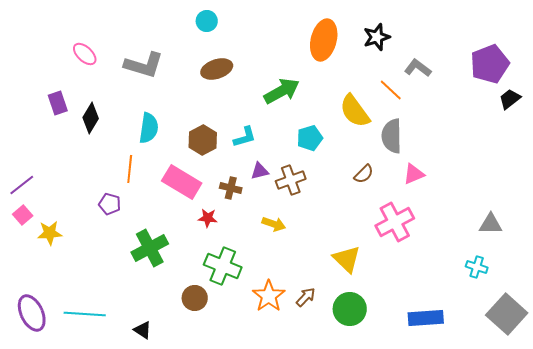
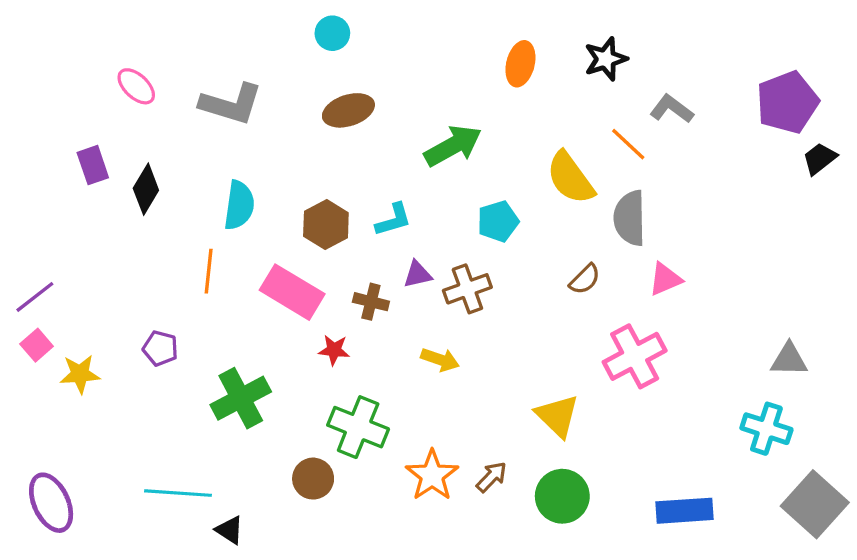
orange ellipse: (324, 40) -> (520, 64), size x0.7
purple pentagon: (110, 204) -> (160, 348), moved
cyan cross: (477, 267) -> (766, 429), size x1.4
cyan line: (85, 314) -> (178, 493), moved

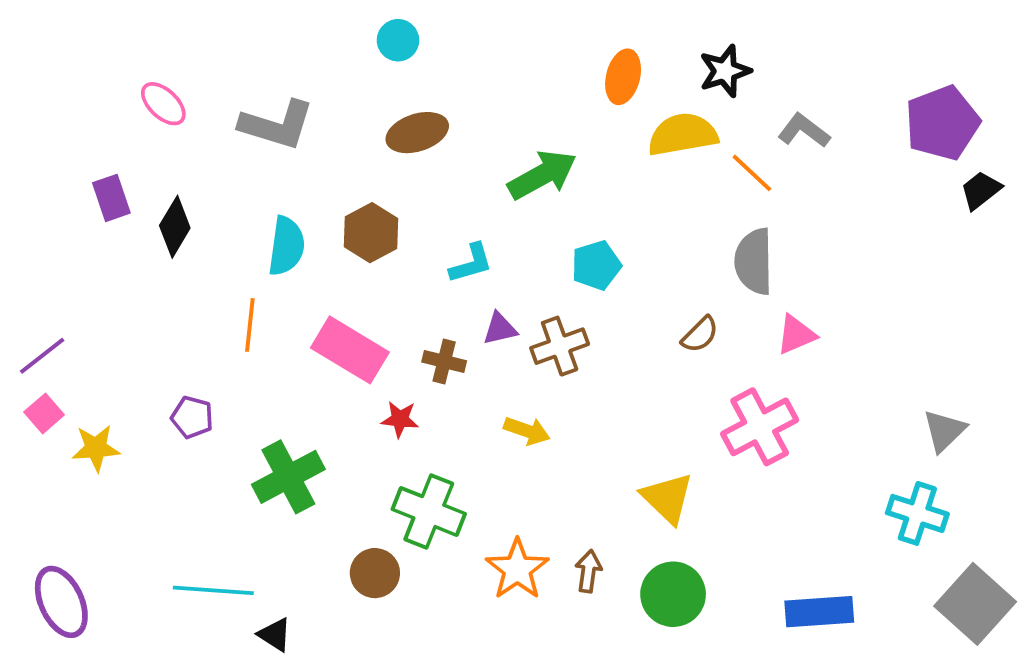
yellow semicircle: (570, 178) -> (683, 134), moved, turned 116
brown hexagon: (326, 225) -> (371, 233), moved
gray triangle: (789, 360) -> (944, 431), turned -45
brown arrow: (492, 477) -> (588, 571), turned -36

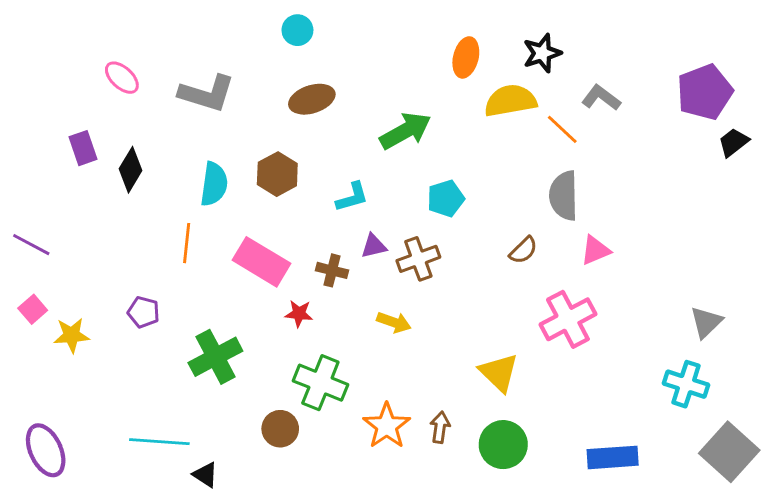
purple line: (42, 356) -> (31, 245), moved, turned 66

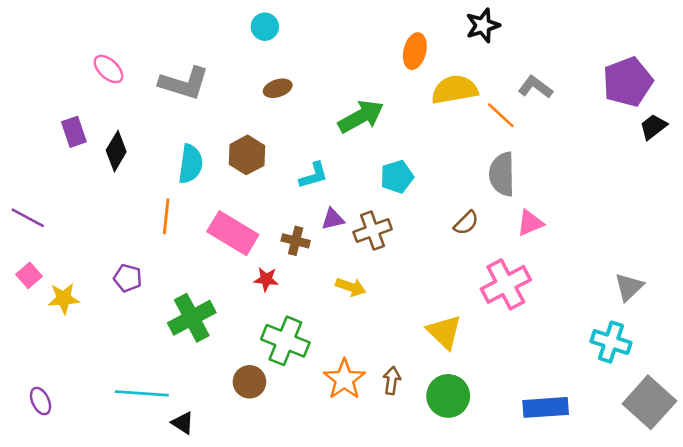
black star: (542, 53) -> (483, 25), moved
brown ellipse: (312, 99) -> (278, 88), size x0.7
purple ellipse: (46, 450) -> (41, 401), size x0.6

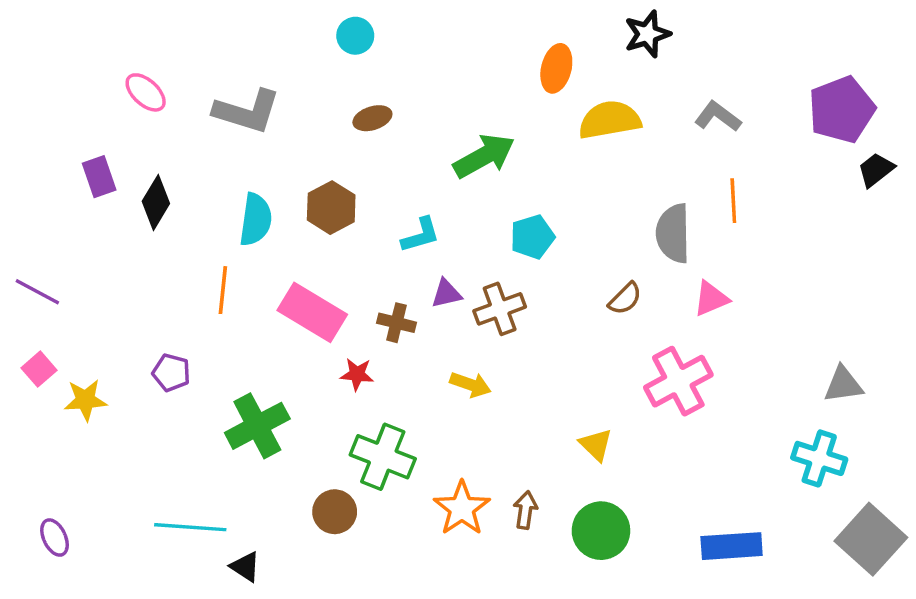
orange line: (501, 115) -> (733, 201), moved, turned 44
gray triangle: (629, 287) -> (843, 385), turned 36
yellow triangle: (444, 332) -> (596, 445), size x0.7

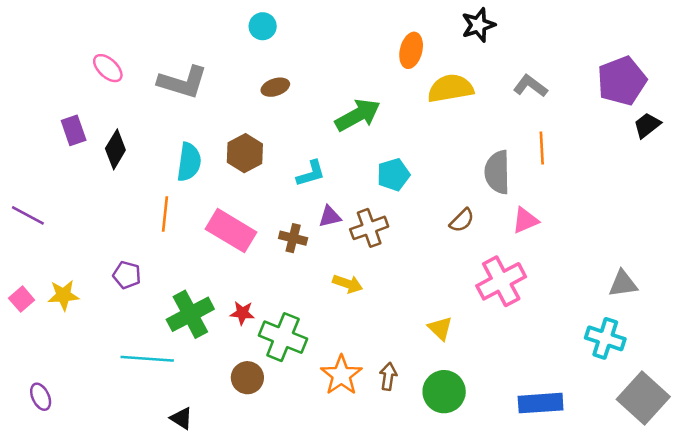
pink square: (39, 369) -> (22, 299), moved
red star: (357, 374) -> (242, 313), moved
cyan line: (190, 527) -> (147, 359), moved

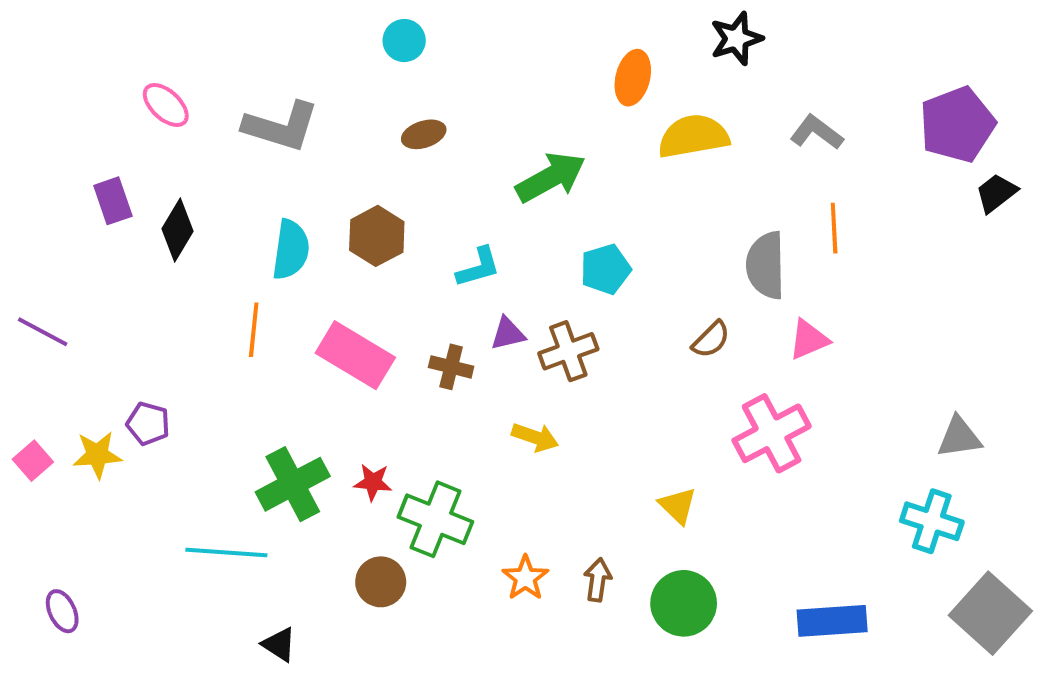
purple pentagon: (127, 275) -> (148, 424), moved
orange star: (341, 375) -> (525, 578), size x0.7

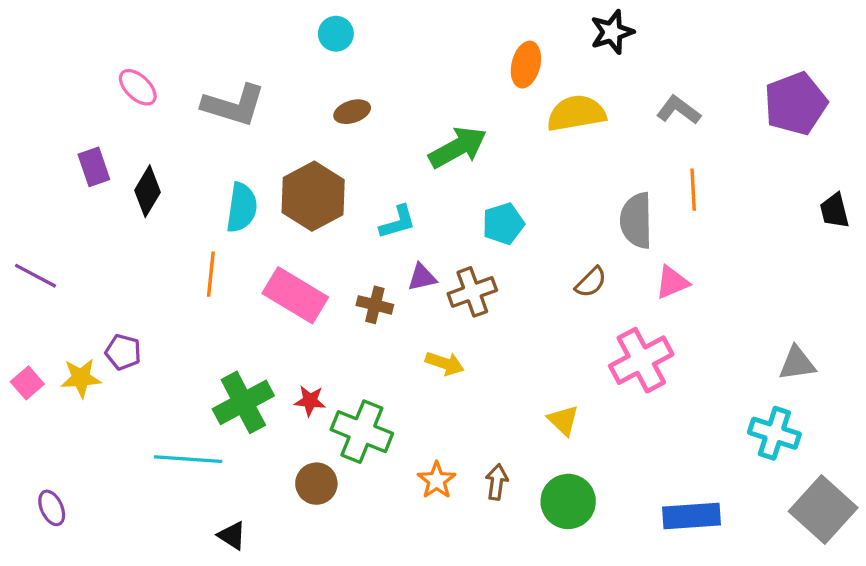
black trapezoid: (996, 193) -> (834, 211), moved, turned -66
brown hexagon: (377, 236) -> (313, 196), size x1.4

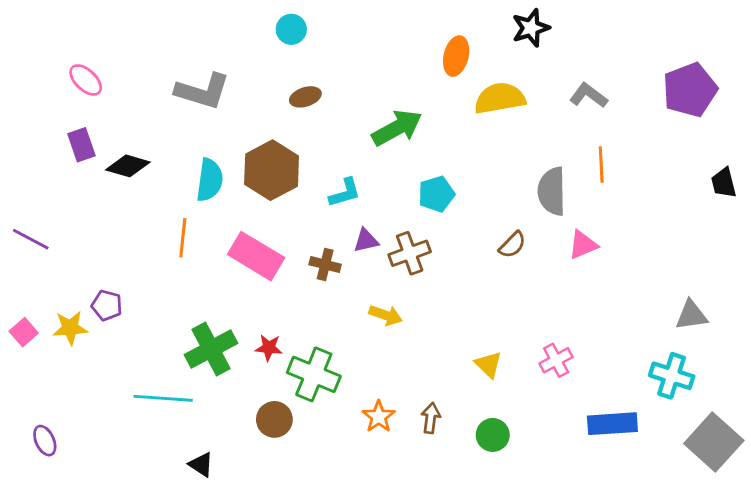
pink ellipse: (138, 87) -> (86, 80), moved
black diamond: (147, 191) -> (128, 166), turned 75
pink cross: (641, 360) -> (556, 360), moved, size x0.6
green circle: (568, 501) -> (493, 435), size x0.7
blue rectangle: (692, 516) -> (612, 424), moved

